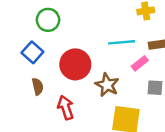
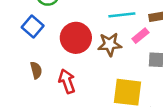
brown star: (107, 85) -> (110, 44), moved, turned -30
brown semicircle: (38, 86) -> (36, 70), moved

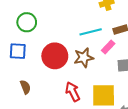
blue square: (33, 26) -> (18, 51), turned -30
red arrow: (67, 81) -> (73, 92), moved

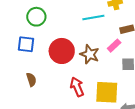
cyan line: (91, 32) -> (93, 18), moved
brown star: (84, 58) -> (90, 54), turned 30

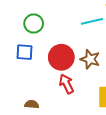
brown semicircle: (31, 80) -> (32, 104), moved, turned -64
red arrow: (77, 87) -> (66, 84), moved

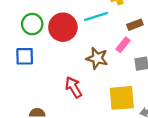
red circle: (61, 57) -> (63, 27), moved

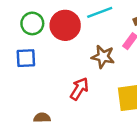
red arrow: (74, 87) -> (79, 89), turned 65

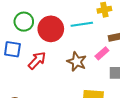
red arrow: (79, 89) -> (37, 60), moved

